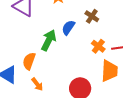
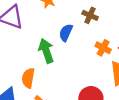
green arrow: (49, 40) -> (46, 51), turned -35

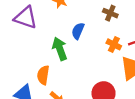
brown cross: (90, 15) -> (110, 13), moved

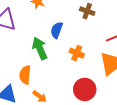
orange cross: (114, 44) -> (77, 53), moved

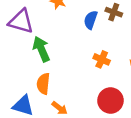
blue semicircle: (57, 30) -> (91, 20), moved
green arrow: (40, 48) -> (41, 49), moved

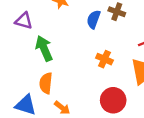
purple triangle: (21, 21) -> (24, 21), size x0.7

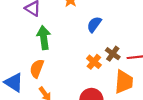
brown cross: (117, 12) -> (113, 54), moved

